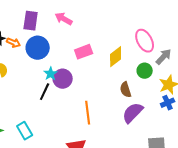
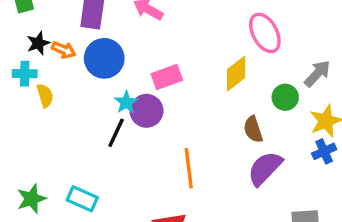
pink ellipse: (145, 41) -> (265, 33), moved
pink rectangle: (84, 52) -> (167, 77), moved
cyan rectangle: (25, 131) -> (82, 199), turned -36

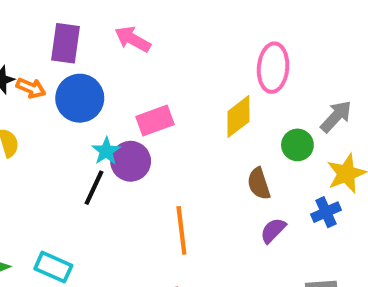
pink ellipse: (265, 33) -> (273, 68), turned 33
blue cross: (324, 151) -> (326, 212), moved
purple semicircle: (265, 168) -> (273, 230), size x0.6

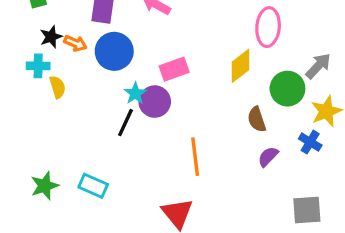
green circle: (297, 145) -> (287, 89), size x1.4
blue cross: (326, 212) -> (310, 142), turned -35

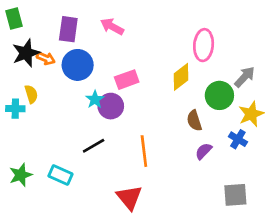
black star: (51, 37) -> (26, 53), size x1.5
cyan cross: (38, 66) -> (15, 109), moved
black line: (126, 123) -> (94, 146), moved, turned 35

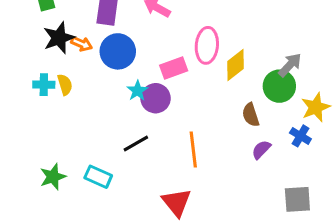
pink ellipse: (204, 45) -> (207, 45), moved
gray arrow: (245, 77) -> (290, 65), moved
cyan cross: (15, 109) -> (44, 85), moved

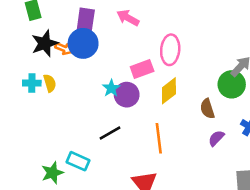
blue circle: (118, 51) -> (83, 43), moved
yellow diamond: (236, 65) -> (169, 91), moved
green star: (53, 177) -> (52, 173), moved

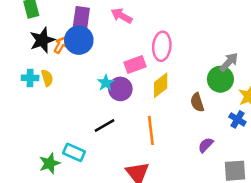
orange arrow: (64, 49) -> (61, 45), turned -84
purple semicircle: (216, 138) -> (206, 145), moved

